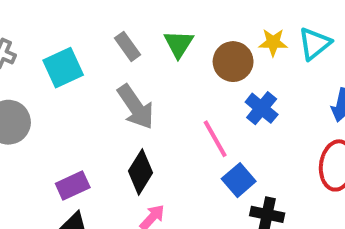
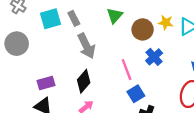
gray rectangle: (127, 46) -> (74, 18), moved

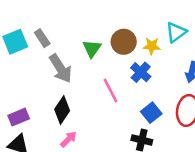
green triangle: (115, 16) -> (92, 49), moved
yellow star: (166, 22) -> (152, 46), moved
blue square: (136, 94) -> (151, 113), moved

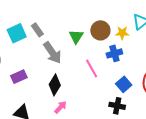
blue cross: (141, 72) -> (114, 53), turned 35
purple rectangle: (19, 117) -> (19, 77), moved

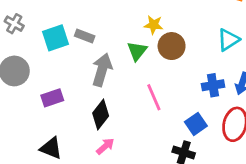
gray rectangle: (37, 30) -> (85, 36), turned -40
yellow star: (122, 33) -> (154, 25), moved
gray arrow: (52, 53) -> (102, 70), turned -135
blue cross: (114, 53) -> (213, 85), moved

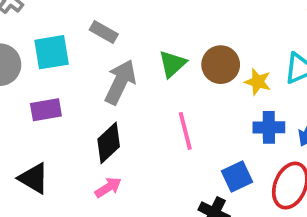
yellow star: (154, 25) -> (258, 82), moved
cyan square: (55, 38) -> (52, 52), moved

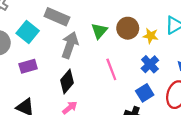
gray rectangle: (104, 32) -> (57, 17), size x1.5
cyan square: (52, 52) -> (28, 32), turned -35
blue cross: (269, 127) -> (150, 64), moved, turned -36

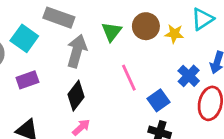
blue cross: (150, 64) -> (189, 76), moved
blue square: (145, 93) -> (159, 100), moved

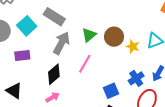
pink line: (129, 78) -> (85, 64), moved, turned 42

